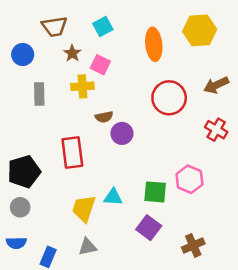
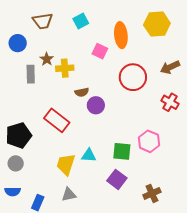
brown star: (72, 53) -> (47, 59), moved
pink square: (100, 65) -> (100, 51), moved
red rectangle: (72, 153) -> (57, 120), turned -45

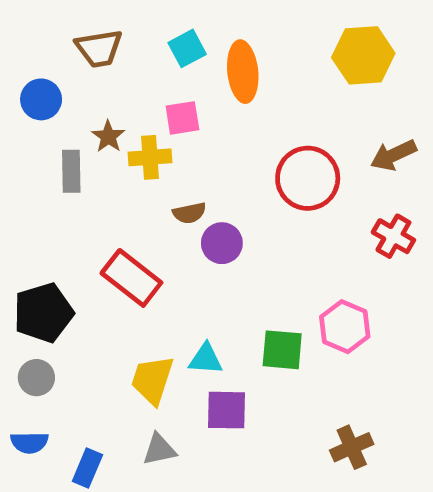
orange ellipse: (121, 35) -> (243, 72), moved
pink square: (100, 51) -> (182, 118), moved, turned -35
purple square: (117, 179) -> (227, 410), moved, turned -36

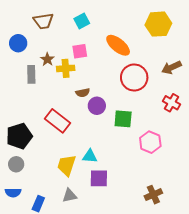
orange ellipse: (243, 72) -> (118, 45), moved, turned -45
green square: (282, 350) -> (123, 119), moved

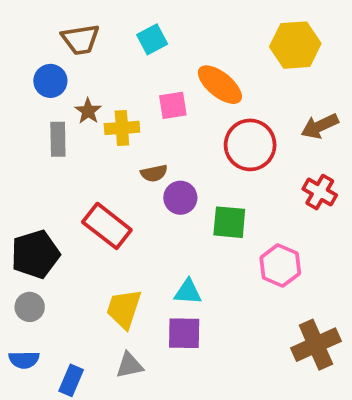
blue circle: (18, 43) -> (50, 81), moved
pink square: (80, 51) -> (173, 105), moved
cyan triangle: (90, 156) -> (188, 292), moved
brown cross: (153, 195) -> (316, 345), moved, size x1.4

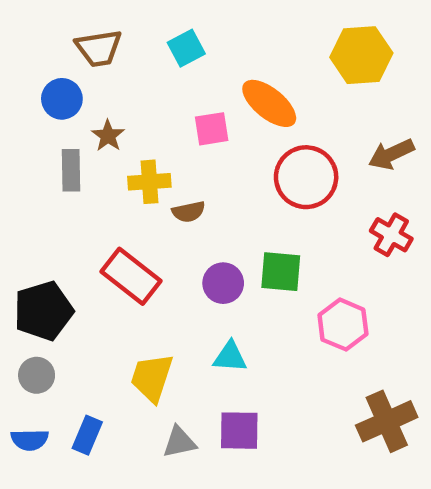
yellow cross: (122, 128) -> (149, 182), moved
purple circle: (180, 198) -> (223, 283), moved
purple square: (184, 333) -> (239, 431), moved
gray triangle: (130, 365) -> (179, 442), moved
blue rectangle: (71, 380) -> (87, 435), moved

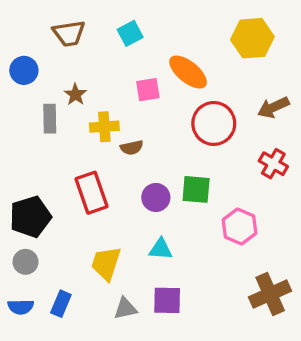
blue circle: (62, 99) -> (24, 70), moved
red rectangle: (131, 276) -> (91, 193), turned 33

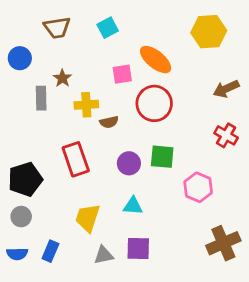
red circle: (214, 123) -> (154, 103), moved

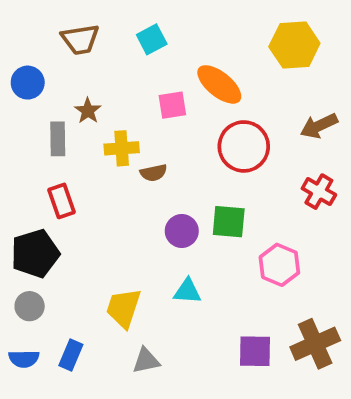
red circle: (154, 103) -> (244, 146), moved
red rectangle: (76, 159) -> (61, 201), moved, size x0.7
purple square: (138, 248) -> (255, 351), moved

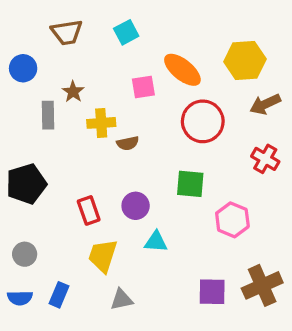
yellow hexagon: (294, 45) -> (245, 60), moved
red rectangle: (61, 201) -> (89, 210), moved
purple circle: (182, 231) -> (136, 206), moved
black pentagon: (35, 254) -> (26, 184), moved

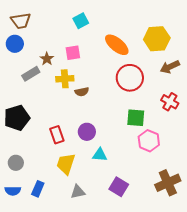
brown trapezoid: (67, 32) -> (21, 21), moved
pink square: (143, 87) -> (73, 53), moved
gray rectangle: (48, 115) -> (31, 74), turned 60
green square: (190, 184) -> (136, 118), moved
purple square: (212, 292) -> (119, 187), moved, turned 30

